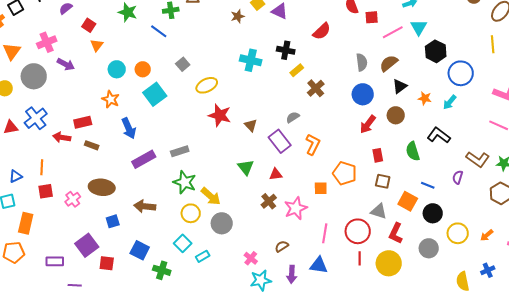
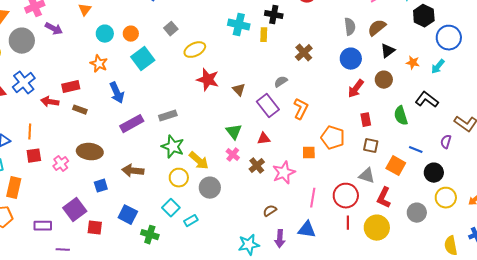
yellow rectangle: (297, 70) -> (264, 35), moved, turned -48
black circle: (433, 213) -> (434, 173), moved
pink cross: (251, 258) -> (233, 155), moved

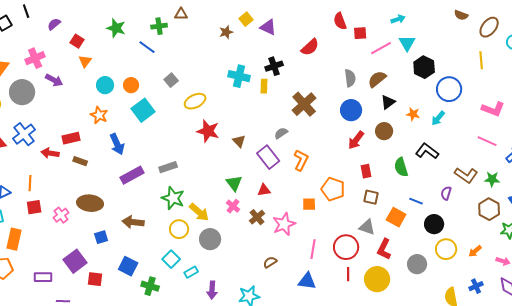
black cross: (274, 15) -> (274, 66), turned -30
brown cross: (304, 53) -> (304, 104), size x1.4
purple arrow: (280, 239) -> (212, 290), moved

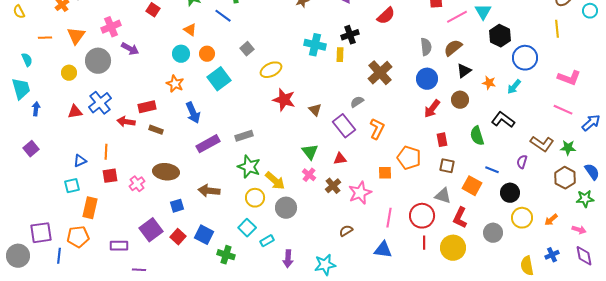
orange triangle: (85, 61) -> (190, 30), moved, turned -32
red square: (95, 279) -> (178, 237), moved, turned 35

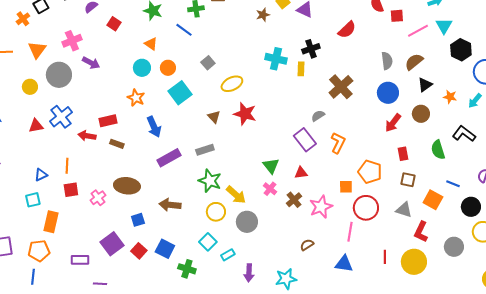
brown triangle: (315, 110) -> (214, 117), moved
red circle: (422, 216) -> (366, 208), moved
blue line: (59, 256) -> (33, 277), moved

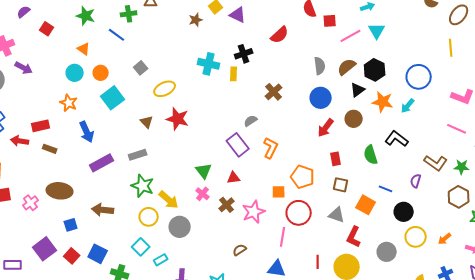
black hexagon: (461, 50) -> (375, 70), moved
brown cross: (341, 87) -> (274, 92), size x0.7
orange star: (450, 97) -> (383, 102), size x1.5

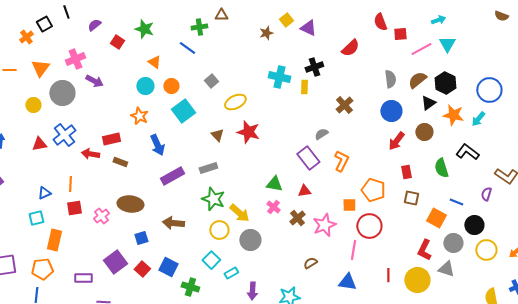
green star: (86, 16) -> (144, 29), moved
green triangle: (204, 171) -> (274, 184), turned -42
gray triangle: (337, 215) -> (446, 269), moved
gray circle: (387, 252) -> (453, 243), moved

